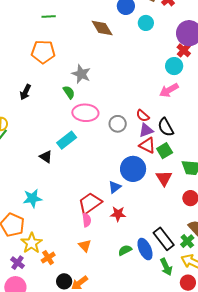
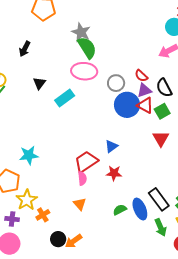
green semicircle: (69, 92) -> (87, 48), moved, size x1.6
black triangle: (46, 157) -> (39, 83), moved, turned 32
blue circle: (133, 169) -> (127, 105), moved
purple cross: (18, 263) -> (12, 219), turned -32

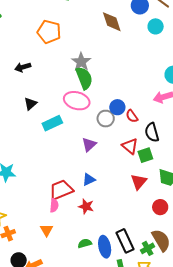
black arrow: (25, 49) -> (23, 67), turned 35
purple triangle: (144, 90) -> (89, 145), moved, turned -35
blue circle: (127, 105) -> (117, 107), moved, size x0.6

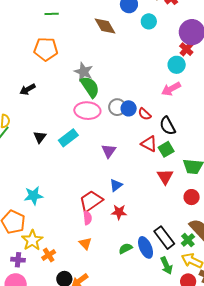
black triangle: (30, 104) -> (40, 137), moved
gray circle: (106, 119) -> (117, 107), moved

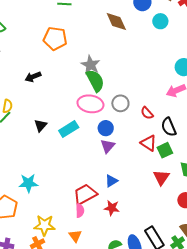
blue circle: (129, 108) -> (106, 128), moved
yellow star: (32, 240) -> (45, 225), moved, turned 30

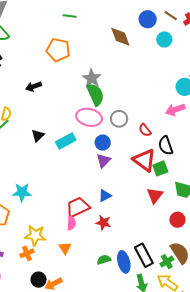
red triangle: (149, 143) -> (144, 160), size x1.4

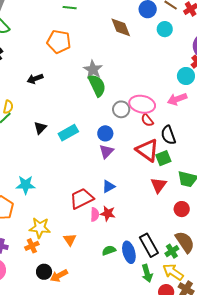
pink ellipse: (89, 117) -> (142, 104), moved
pink semicircle: (71, 223) -> (95, 214), moved

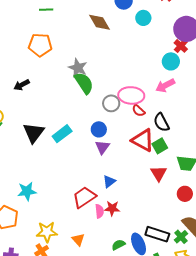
black triangle: (40, 128) -> (34, 133), size x1.6
black rectangle: (149, 245) -> (157, 234), turned -35

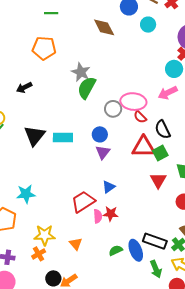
green semicircle: (84, 83) -> (87, 88), turned -120
cyan rectangle: (62, 134) -> (63, 138), turned 36
red triangle: (143, 140) -> (143, 147), turned -30

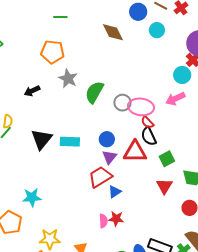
gray star: (81, 72) -> (68, 79), moved
gray circle: (113, 109) -> (122, 103), moved
black semicircle: (163, 130) -> (149, 136), moved
red triangle: (143, 147) -> (135, 152), moved
red trapezoid: (83, 202) -> (100, 177), moved

